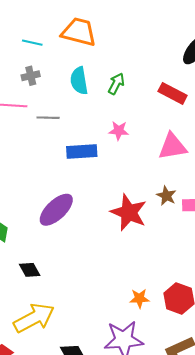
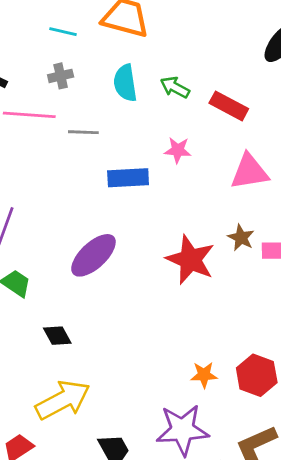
green arrow: (116, 84) -> (175, 87), turned -90
red rectangle: (173, 93) -> (229, 106), moved

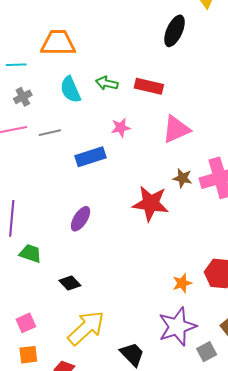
purple ellipse: (93, 255) -> (80, 219), size x0.7

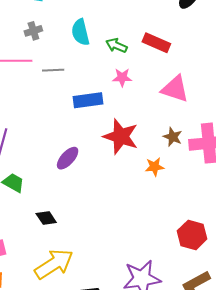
green arrow: (107, 83) -> (116, 45), moved
pink triangle: (176, 129) -> (175, 89), turned 32
red star: (151, 203) -> (121, 136), moved
orange star: (182, 283) -> (155, 167), moved

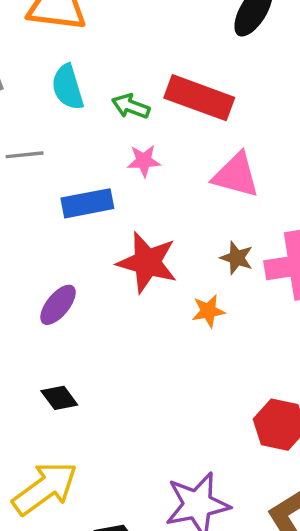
red rectangle: (156, 43) -> (199, 98), size x1.4
black diamond: (46, 218) -> (59, 398), moved

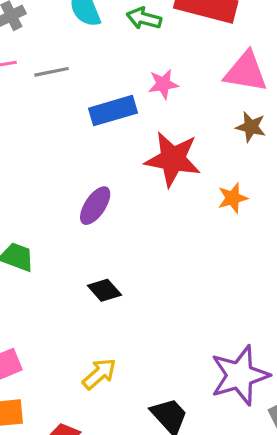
pink star: (144, 161) -> (163, 84), moved
brown star: (237, 258) -> (251, 127), moved
yellow arrow: (45, 488) -> (99, 374), size x0.6

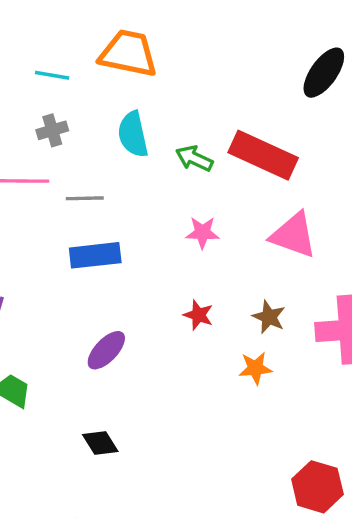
blue rectangle: (113, 111) -> (95, 255), moved
brown star: (251, 127) -> (269, 317), moved
red star: (173, 159) -> (198, 315), size x0.5

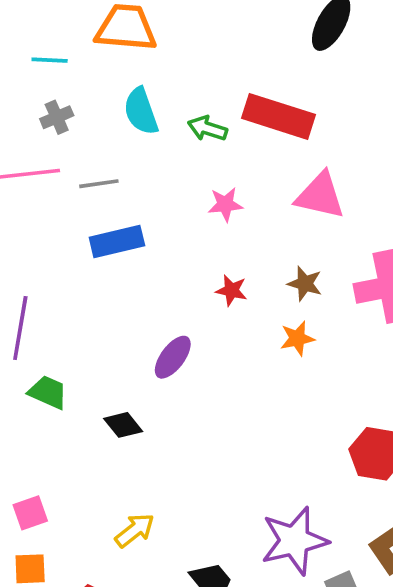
purple ellipse: (106, 350) -> (173, 357), moved
black diamond: (100, 443) -> (123, 425), moved

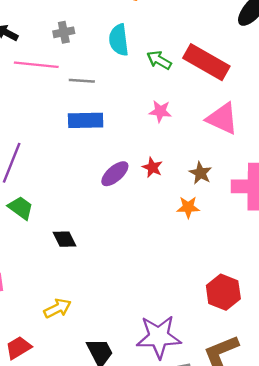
purple ellipse: (173, 357) -> (115, 174), moved

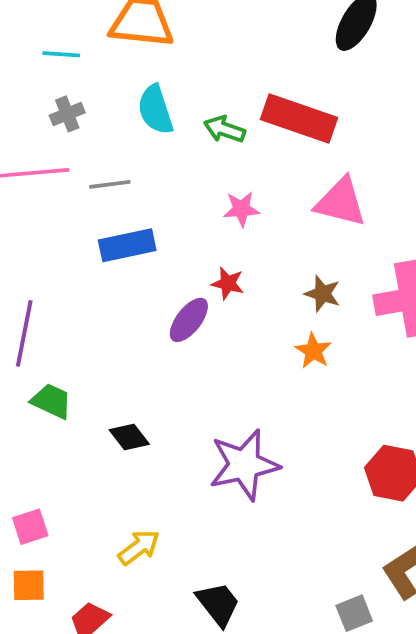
red star: (152, 167) -> (228, 283), moved
orange star: (188, 207) -> (313, 351), turned -30
purple star: (159, 337) -> (244, 465), moved

